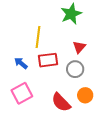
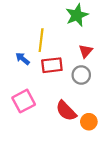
blue arrow: (21, 63) -> (23, 59), moved
orange circle: (85, 95) -> (89, 122), moved

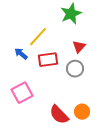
yellow line: (41, 40) -> (38, 37), turned 35
red semicircle: (66, 111) -> (59, 115), moved

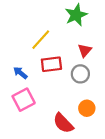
blue arrow: (21, 54) -> (20, 73), moved
orange circle: (82, 112) -> (87, 108), moved

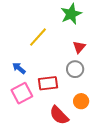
red rectangle: (51, 64) -> (48, 83), moved

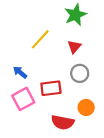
red triangle: (79, 47) -> (74, 47), moved
red semicircle: (59, 115) -> (63, 122), turned -35

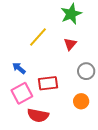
gray circle: (80, 73) -> (86, 71), moved
red semicircle: (63, 122) -> (38, 115), moved

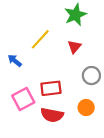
blue arrow: (19, 68) -> (15, 61), moved
red semicircle: (38, 115) -> (52, 115), moved

